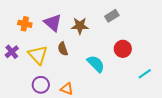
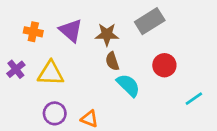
gray rectangle: (112, 16) -> (150, 21), size x1.5
brown semicircle: (63, 49) -> (112, 61), moved
yellow triangle: (38, 55) -> (51, 73), turned -45

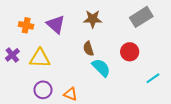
gray rectangle: (150, 21) -> (141, 17), moved
brown star: (107, 34) -> (93, 19), moved

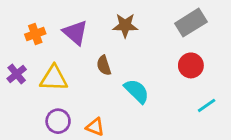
orange cross: (26, 25) -> (35, 34), turned -32
brown semicircle: (88, 49) -> (104, 65), moved
red circle: (130, 52) -> (191, 65), moved

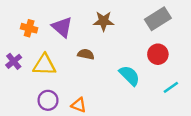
orange cross: (35, 34) -> (29, 28), turned 35
brown semicircle: (104, 65) -> (86, 54), turned 119
cyan semicircle: (137, 91) -> (130, 75), moved

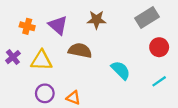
brown semicircle: (86, 54) -> (80, 50), size x1.5
red circle: (158, 54) -> (159, 47), moved

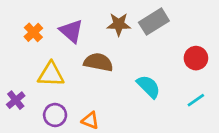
gray rectangle: (147, 17) -> (154, 22), moved
orange cross: (27, 26) -> (33, 32), turned 32
purple cross: (13, 57) -> (16, 100), moved

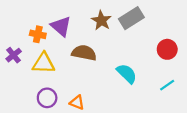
brown star: (119, 24) -> (101, 20), turned 30
orange cross: (33, 32) -> (38, 34), moved, turned -35
purple cross: (16, 100) -> (14, 55), moved

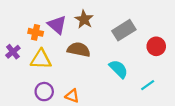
gray rectangle: (131, 18) -> (124, 30), moved
brown star: (101, 20) -> (84, 19), moved
cyan line: (167, 85) -> (148, 85), moved

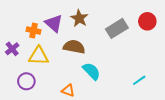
red circle: (156, 46) -> (147, 21), moved
cyan semicircle: (119, 69) -> (91, 71), moved
purple circle: (44, 92) -> (26, 81), moved

